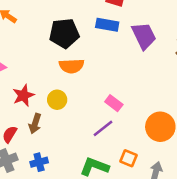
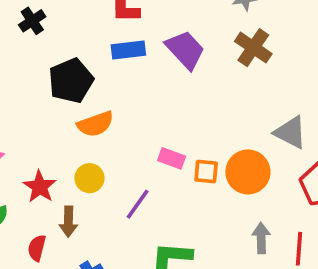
purple line: (103, 128) -> (138, 204), moved
orange square: (128, 158) -> (206, 172), moved

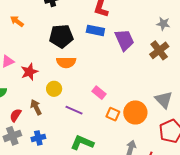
orange square: (206, 172) -> (113, 114), moved
red star: (40, 187) -> (29, 72), moved
purple line: (138, 204) -> (74, 110), turned 60
brown arrow: (68, 222) -> (36, 107), turned 133

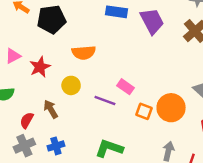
black pentagon: (61, 36) -> (51, 19), moved
purple line: (74, 110) -> (105, 101), moved

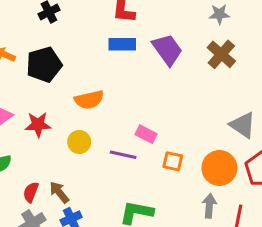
red star: (40, 67) -> (38, 125), turned 30
orange circle: (171, 108) -> (219, 168), moved
brown arrow: (51, 109) -> (59, 192), moved

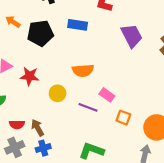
blue rectangle: (122, 44) -> (78, 25), moved
orange semicircle: (89, 100) -> (83, 71), moved
red semicircle: (31, 192) -> (17, 125), turned -120

